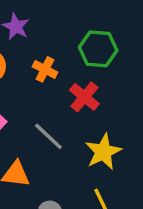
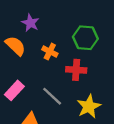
red cross: (84, 97) -> (76, 70), turned -36

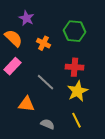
red cross: (76, 70) -> (74, 67), moved
pink rectangle: (14, 90) -> (12, 66), moved

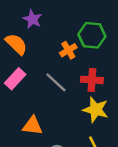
orange cross: (44, 43) -> (68, 50), moved, turned 32
gray line: (46, 82) -> (56, 82), moved
yellow star: (78, 91) -> (96, 110), turned -30

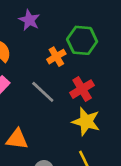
purple star: (32, 19) -> (29, 20), moved
red cross: (92, 80) -> (82, 89), turned -35

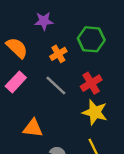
purple star: (29, 20) -> (44, 21), turned -30
orange cross: (56, 57) -> (58, 54), moved

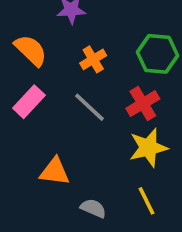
green hexagon: (91, 39) -> (158, 54), moved
yellow star: (95, 112) -> (148, 148), turned -30

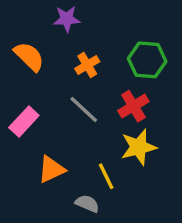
pink rectangle: (29, 102) -> (24, 121), moved
orange triangle: (55, 171) -> (51, 169), turned -32
yellow line: (146, 201) -> (106, 176), moved

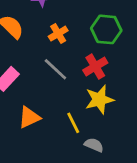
gray semicircle: (87, 204) -> (94, 145), moved

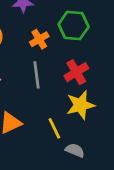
green hexagon: (106, 29) -> (74, 25), moved
gray line: (55, 69) -> (37, 75), turned 40

